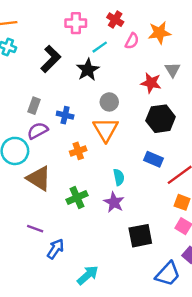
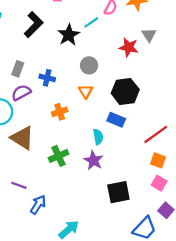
cyan line: (100, 47) -> (91, 22), moved
black hexagon: (161, 119) -> (125, 91), moved
orange triangle: (106, 129) -> (86, 91), size x0.6
blue rectangle: (153, 159) -> (116, 120), moved

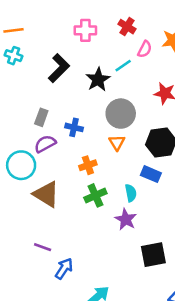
gray circle: (89, 65) -> (121, 114), size x1.5
green cross: (58, 156) -> (95, 195), moved

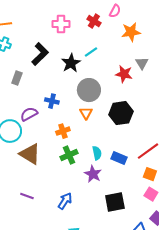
pink semicircle: (145, 49) -> (115, 11), moved
gray rectangle: (41, 117) -> (17, 78), moved
blue rectangle: (151, 174) -> (119, 158), moved
blue arrow: (64, 269) -> (65, 201), moved

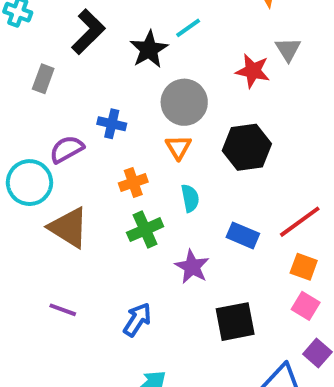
cyan semicircle: (97, 153) -> (190, 198), moved

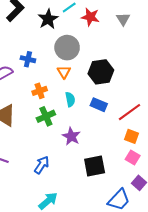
red star: (253, 71) -> (90, 17), moved
blue rectangle: (243, 235) -> (99, 105), moved

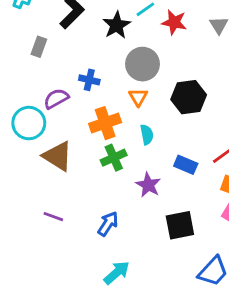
orange cross: (40, 91) -> (105, 123), size x1.5
blue rectangle: (99, 105) -> (186, 165), moved

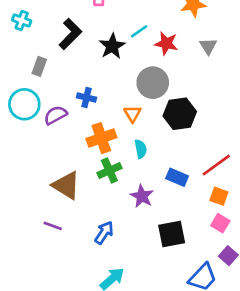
gray circle: (143, 64) -> (153, 83), moved
cyan circle: (29, 123) -> (24, 104), moved
brown triangle: (58, 156) -> (66, 185), moved

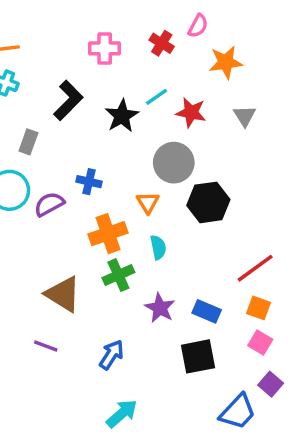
blue rectangle: (177, 177) -> (207, 311), moved

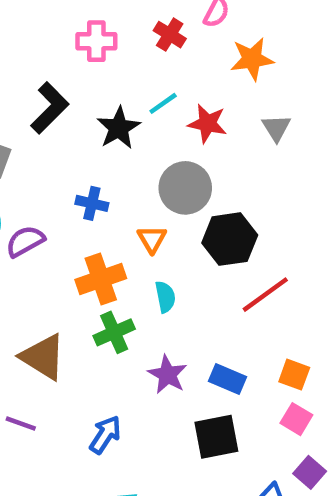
blue cross: (89, 182) -> (92, 203), moved
red line: (255, 268) -> (265, 295), moved

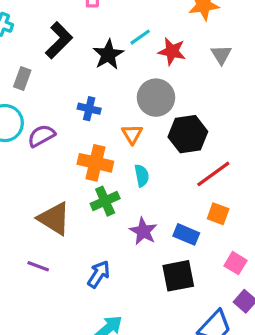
orange cross: (101, 279) -> (95, 163), turned 32
orange square: (294, 375) -> (218, 214), moved

